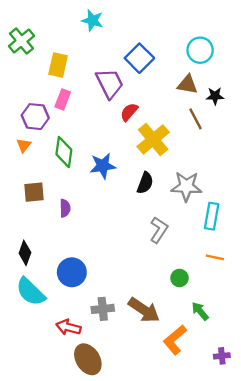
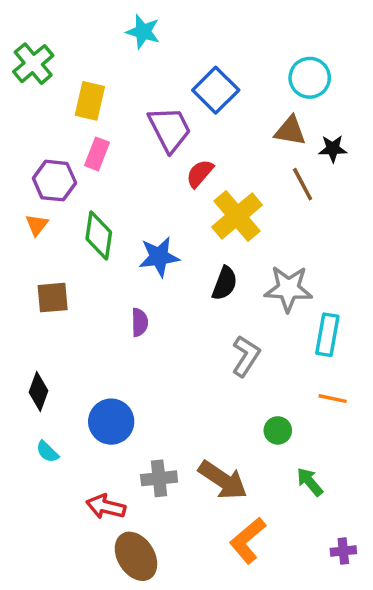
purple semicircle: (65, 208) -> (140, 322), moved
cyan semicircle: (31, 292) -> (47, 452), size x0.5
orange L-shape: (175, 340) -> (248, 540), moved

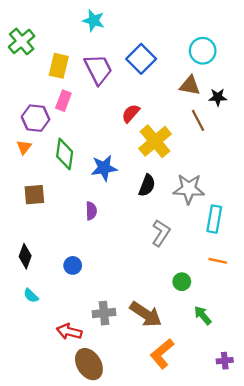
purple trapezoid: (170, 129) -> (98, 69), moved
blue circle: (111, 422) -> (73, 265), moved, size x0.6

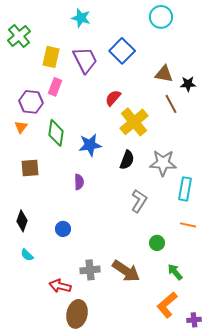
cyan circle: (203, 51) -> (161, 17), moved
orange L-shape: (162, 354) -> (167, 305), moved
purple cross: (225, 361) -> (194, 320), moved
brown ellipse: (89, 364) -> (77, 314), turned 44

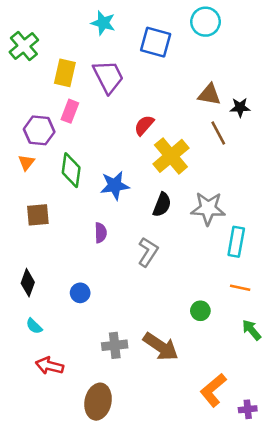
blue square: (122, 51) -> (156, 42), moved, turned -30
gray L-shape: (139, 201) -> (148, 252), moved
green arrow: (175, 272) -> (252, 330), moved
red arrow: (60, 286) -> (49, 366), moved

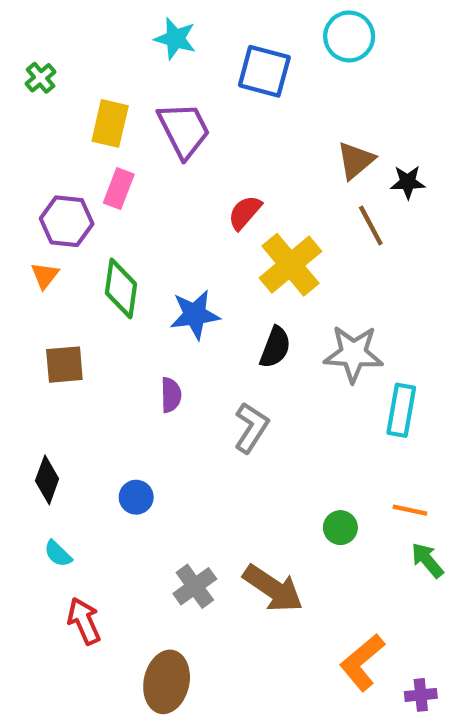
green cross: (24, 46) -> (41, 78), size x0.6
brown triangle: (209, 95) -> (356, 160), turned -50
orange line: (240, 288) -> (410, 510), moved
gray cross: (115, 345) -> (195, 586), turned -30
red arrow: (49, 366) -> (84, 621), turned 52

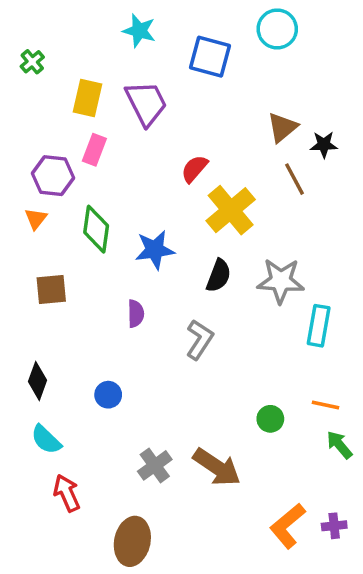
cyan semicircle: (58, 554) -> (46, 440), size x1.4
purple cross: (421, 695) -> (334, 526), moved

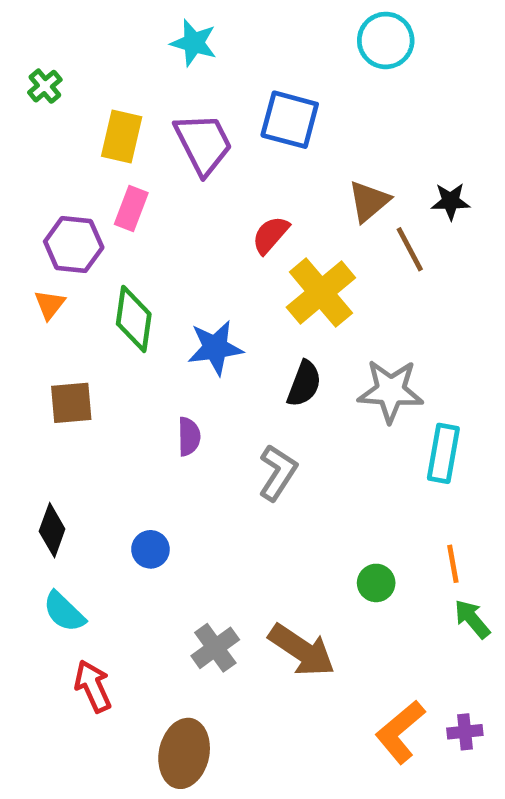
blue square: (210, 57) -> (290, 120), moved
brown triangle: (282, 127) -> (369, 201), moved
orange line: (326, 405) -> (453, 564), turned 68

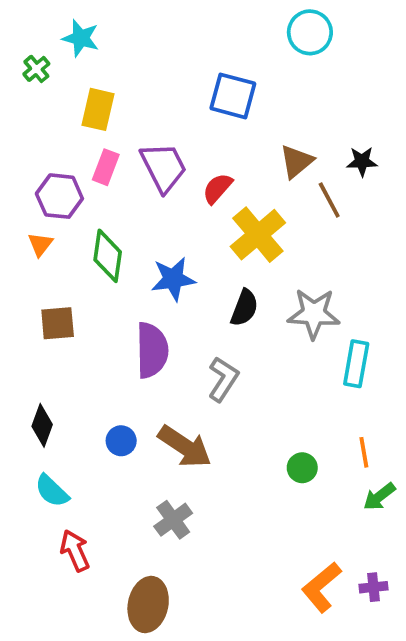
cyan star: (194, 43) -> (81, 38), moved
purple trapezoid: (203, 144) -> (164, 167), moved
purple semicircle: (189, 437) -> (152, 350), size x1.8
green arrow: (472, 619) -> (379, 497), turned -88
brown arrow: (302, 650) -> (185, 447), moved

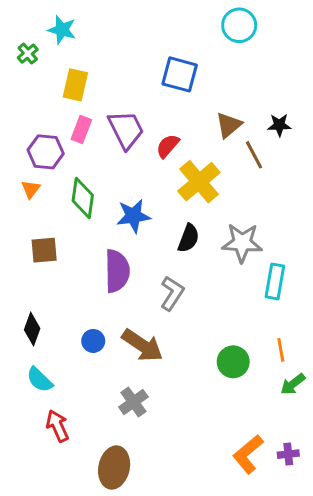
green circle: (302, 468) -> (233, 362), size x1.4

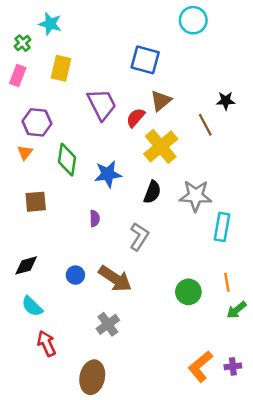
brown triangle: (229, 125) -> (161, 101), moved
pink rectangle: (81, 130) -> (18, 75), moved
purple semicircle: (117, 271) -> (95, 219), size x0.5
black diamond: (32, 329) -> (26, 265), turned 55

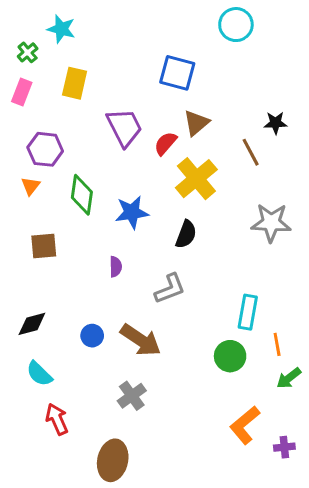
gray star: (196, 196) -> (271, 223), moved
cyan rectangle: (222, 227) -> (248, 312), moved
gray L-shape: (139, 237) -> (170, 289), turned 36
orange L-shape: (200, 366) -> (245, 425), moved

